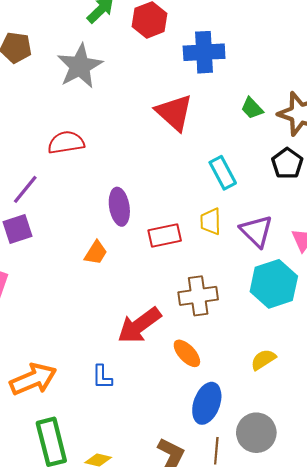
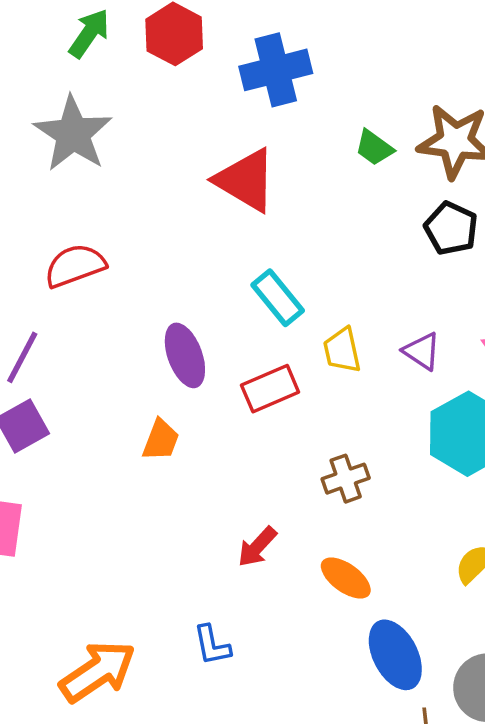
cyan rectangle: (223, 173) -> (278, 298), moved
purple triangle: (256, 231) -> (422, 351), size x0.7
brown cross: (198, 296) -> (346, 479), size x0.7
red arrow: (139, 325) -> (257, 547), size x0.6
blue ellipse: (207, 403) -> (395, 655), turned -36

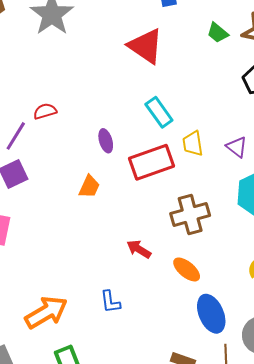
red semicircle: (75, 266) -> (45, 111), moved, size x0.7
purple ellipse: (185, 355) -> (106, 141), size x0.7
red rectangle: (270, 389) -> (152, 162), size x1.4
brown cross: (346, 479) -> (190, 215), size x1.5
red arrow: (257, 547) -> (139, 249), turned 75

